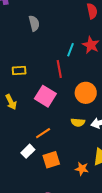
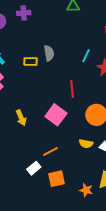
gray semicircle: (34, 23) -> (49, 53), moved
cyan line: (70, 50) -> (86, 56), moved
yellow rectangle: (19, 70) -> (31, 62), moved

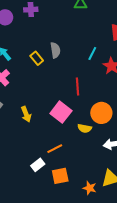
yellow rectangle: (31, 62) -> (37, 58), turned 48
yellow semicircle: (86, 144) -> (85, 128), moved

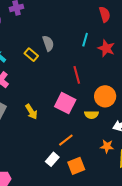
orange star: (90, 188) -> (107, 146), moved

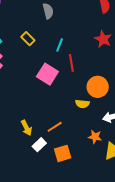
cyan line: (85, 40) -> (60, 45), moved
gray semicircle: (48, 43) -> (48, 11), moved
pink square: (65, 103) -> (47, 74), moved
yellow arrow: (31, 112) -> (26, 128), moved

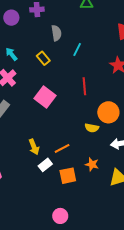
gray semicircle: (48, 11) -> (56, 33), moved
cyan line: (60, 45) -> (77, 50), moved
pink square: (47, 74) -> (45, 97), moved
orange star: (95, 137) -> (92, 164), moved

